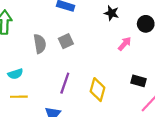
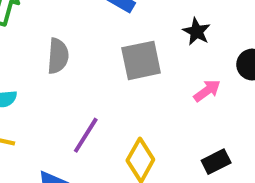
gray square: (66, 41) -> (141, 60), moved, size x1.5
black rectangle: (138, 81) -> (216, 162), turned -56

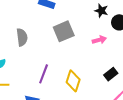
black star: (197, 32) -> (101, 11), moved
pink arrow: (207, 91) -> (99, 40), turned 32

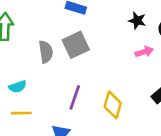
black star: (101, 11) -> (137, 21), moved
gray square: (64, 31) -> (76, 45), moved

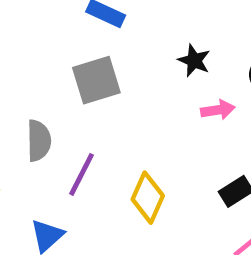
black star: (137, 21) -> (194, 61), moved
gray semicircle: (46, 52) -> (39, 141), moved

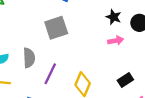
black star: (194, 61) -> (114, 17), moved

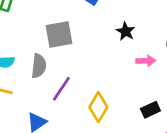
black star: (114, 17) -> (126, 31), moved
gray square: (56, 28) -> (59, 35), moved

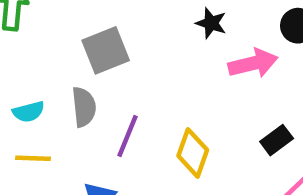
pink arrow: (146, 61) -> (253, 63), size x1.5

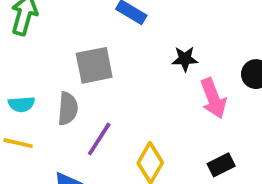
black star: (211, 23) -> (185, 59), turned -30
pink arrow: (253, 63) -> (213, 98), turned 72

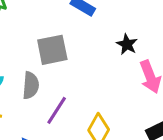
black star: (185, 59) -> (127, 44), turned 30

